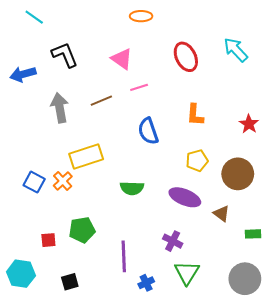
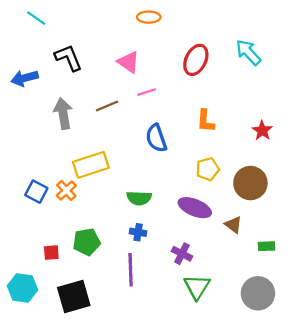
red ellipse: (186, 57) -> (196, 60), turned 52
black square: (70, 282) -> (74, 297), size x1.8
blue cross: (146, 283) -> (138, 232), moved, turned 35

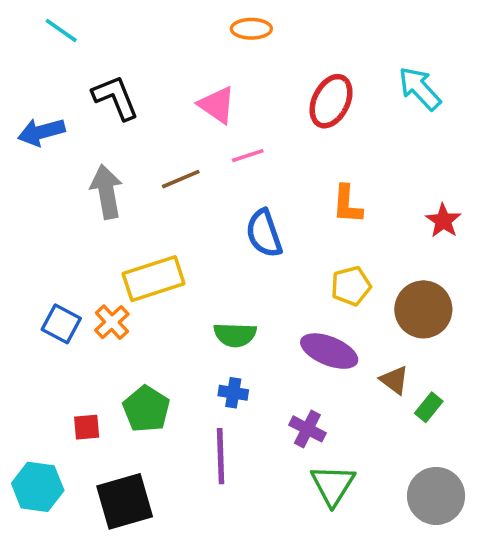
green pentagon: (87, 242) -> (146, 409), turned -30
green rectangle: (267, 246) -> (429, 407), moved, turned -49

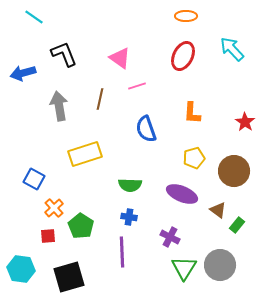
orange ellipse: (251, 29) -> (186, 16), moved
brown line: (181, 179) -> (100, 99), turned -55
orange cross: (112, 322) -> (54, 208), moved
gray circle: (436, 496) -> (220, 265), moved

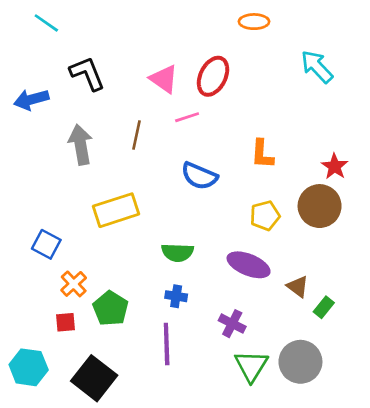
red ellipse: (183, 56) -> (213, 76), moved
blue semicircle: (146, 129) -> (199, 176), turned -48
brown circle: (234, 171) -> (320, 206), moved
black square: (69, 277) -> (94, 378), turned -36

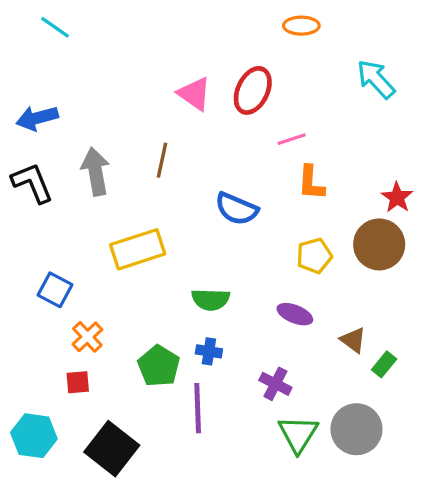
black L-shape: (87, 74) -> (32, 183), moved
pink line: (187, 117) -> (292, 139), moved
purple ellipse: (249, 265) -> (295, 314), size x0.7
green pentagon: (111, 309) -> (159, 366), moved

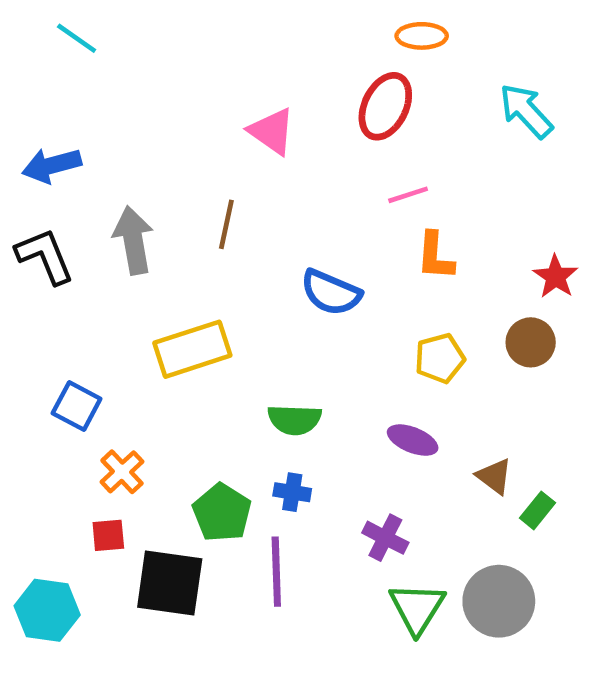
red ellipse: (253, 90) -> (385, 106), moved
brown circle: (379, 244) -> (531, 342), size x0.7
black square: (112, 449) -> (170, 583), moved, turned -30

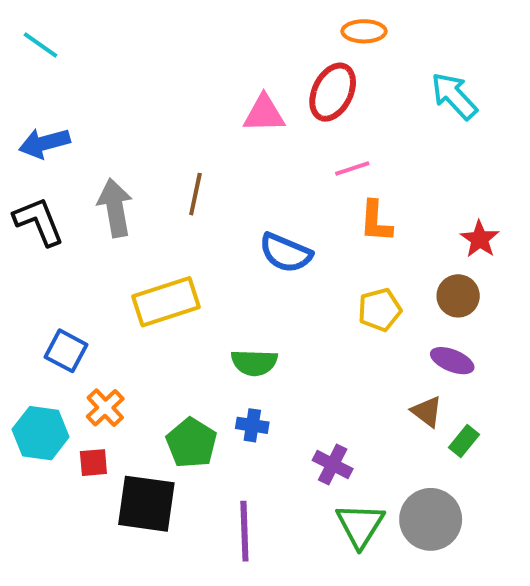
cyan line: (77, 38) -> (41, 45), moved
pink triangle: (272, 131) -> (264, 114), moved, turned -36
purple ellipse: (413, 440) -> (452, 361), moved
purple line: (276, 572) -> (244, 531), moved
cyan hexagon: (47, 610) -> (41, 433), moved

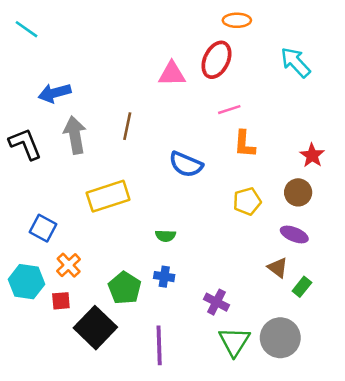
blue arrow: (44, 143) -> (55, 93), moved
green semicircle: (254, 363) -> (165, 236), size x0.7
black square: (146, 504) -> (95, 328), turned 36

